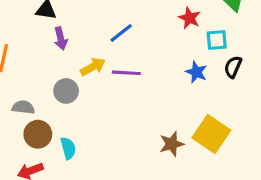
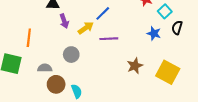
cyan square: (217, 40) -> (165, 11), turned -32
yellow arrow: (93, 67) -> (86, 28), moved
brown star: (172, 144) -> (135, 66), moved

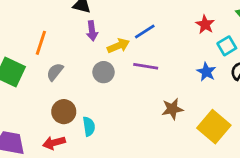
gray circle: (71, 55) -> (104, 72), moved
gray semicircle: (45, 68) -> (55, 72), moved, turned -64

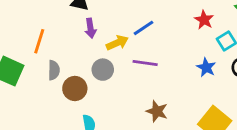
gray semicircle: (55, 72) -> (54, 70), turned 144
brown star: (172, 109) -> (157, 111), moved, turned 30
brown circle: (64, 112) -> (75, 88), moved

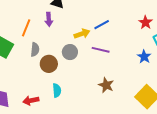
purple arrow: (90, 28) -> (49, 19), moved

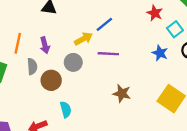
purple arrow: (49, 19) -> (45, 45), moved

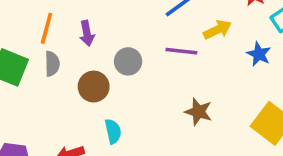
yellow arrow: (83, 39) -> (217, 30), moved
gray semicircle: (32, 66) -> (52, 64), moved

